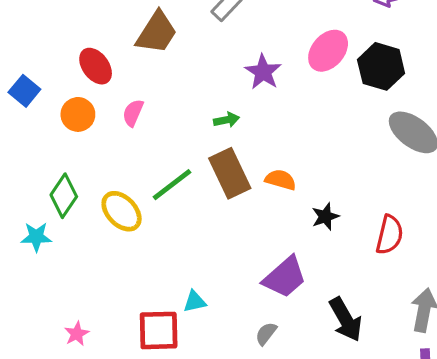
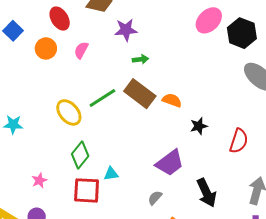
purple star: (263, 72) -> (126, 30), moved, turned 30
brown rectangle: (230, 173) -> (140, 94), turned -32
green diamond: (64, 196) -> (80, 155), moved
pink star: (77, 334) -> (39, 180), moved

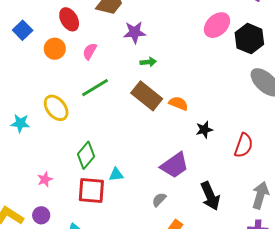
green line: (102, 98) -> (95, 88), moved
yellow ellipse: (69, 112) -> (56, 108), moved

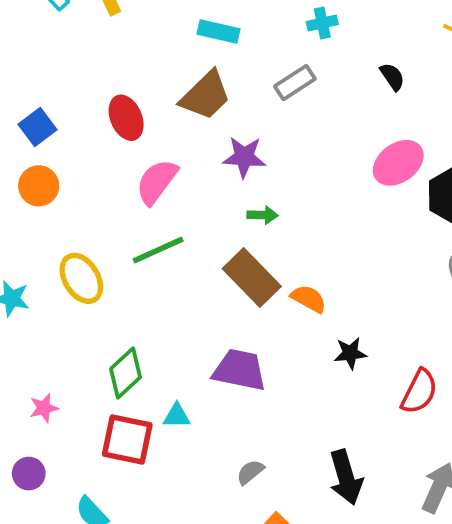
orange circle: (55, 49) -> (39, 186), moved
pink semicircle: (90, 51) -> (157, 182), size x1.5
purple trapezoid: (175, 165) -> (240, 370), moved, turned -140

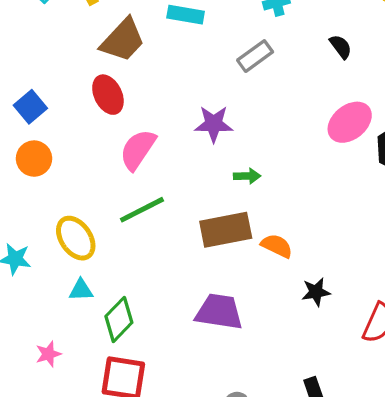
brown trapezoid: (206, 96) -> (123, 40), moved
green arrow: (263, 215) -> (247, 176), moved
brown rectangle: (252, 278) -> (226, 230), turned -54
cyan triangle: (177, 416) -> (81, 290), moved

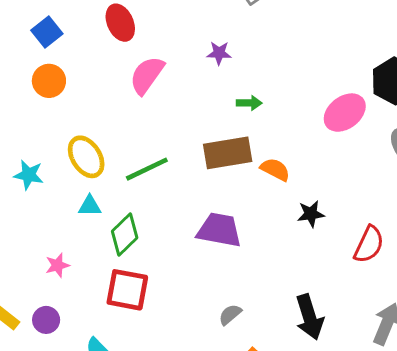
pink ellipse: (350, 122) -> (345, 113), moved
purple star: (214, 124) -> (219, 53), size x0.7
green line: (142, 210) -> (147, 169), moved

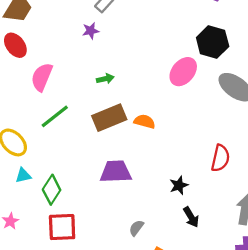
purple star: (219, 53) -> (91, 31), moved
green arrow: (249, 103) -> (105, 79), moved
green line: (147, 169) -> (55, 116), moved
black star: (311, 214) -> (179, 185), moved
black arrow: (309, 317) -> (191, 217), size x0.7

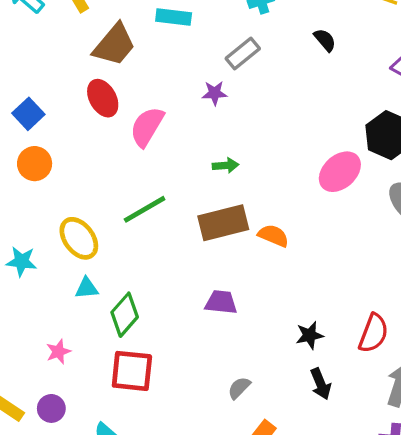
pink semicircle: (42, 77) -> (147, 127), moved
red semicircle: (220, 158) -> (373, 333), moved
purple trapezoid: (116, 172) -> (221, 302), size x0.7

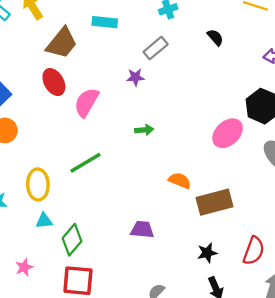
brown rectangle: (223, 223) -> (215, 202), moved
yellow ellipse: (79, 238) -> (38, 184), turned 36

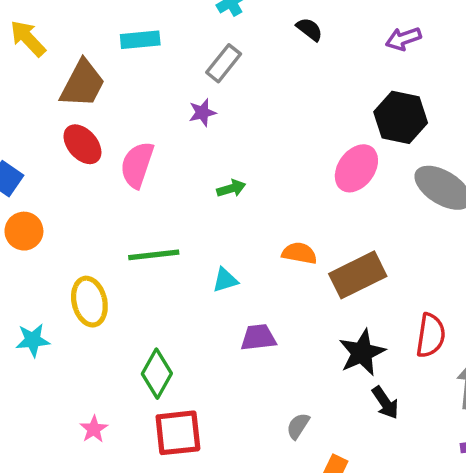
green line: (86, 163) -> (154, 255), turned 36
cyan triangle: (44, 221) -> (225, 280), moved
black star: (207, 253) -> (362, 353), size x1.5

